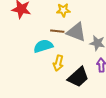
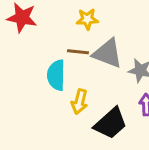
cyan semicircle: (43, 46) -> (56, 75), turned -72

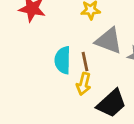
brown line: (78, 52) -> (85, 62), moved, turned 72

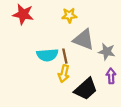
cyan semicircle: (63, 60) -> (47, 55), turned -95

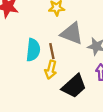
cyan semicircle: (47, 55) -> (33, 50), turned -80

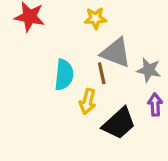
brown line: (52, 51) -> (102, 73), moved

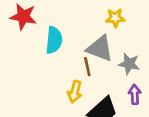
yellow star: (95, 18) -> (115, 18), moved
cyan semicircle: (64, 75) -> (54, 40), moved

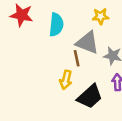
cyan semicircle: (54, 40) -> (56, 25), moved

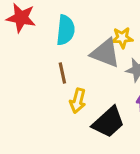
yellow star: (101, 16) -> (122, 38), moved
brown line: (77, 58) -> (62, 73), moved

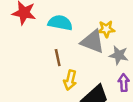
cyan semicircle: (66, 30) -> (60, 23), turned -85

